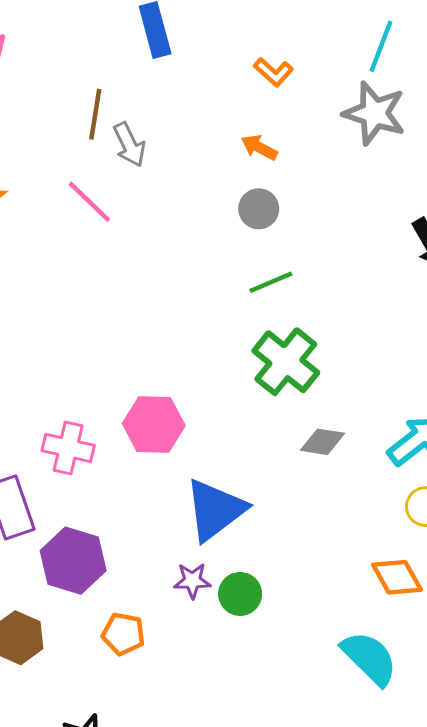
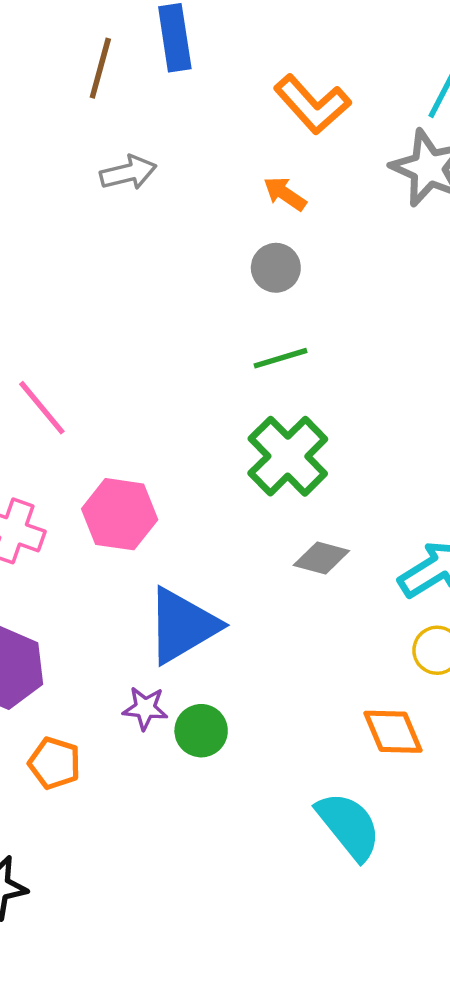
orange L-shape: (273, 72) -> (312, 104), size x1.6
brown line: (95, 114) -> (100, 68), moved
gray arrow: (129, 145) -> (128, 173), turned -84
pink line: (89, 202) -> (42, 408), moved

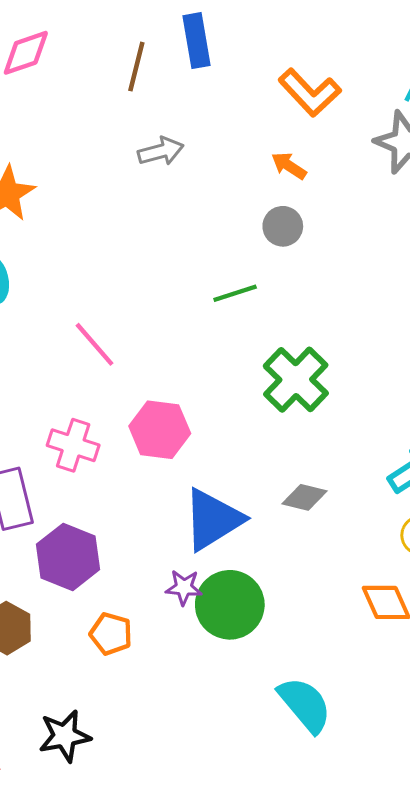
green line: (281, 358) -> (235, 293), moved
gray diamond: (321, 558) -> (304, 497), moved
green circle: (201, 731) -> (230, 605), size x1.6
cyan semicircle: (349, 826) -> (305, 705), moved

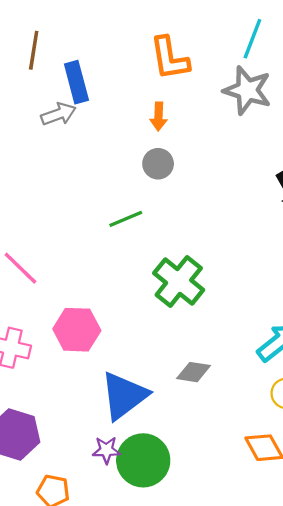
blue rectangle: (197, 41) -> (76, 82), moved
orange L-shape: (310, 93) -> (170, 58), turned 39
orange arrow: (289, 166) -> (159, 116), turned -116

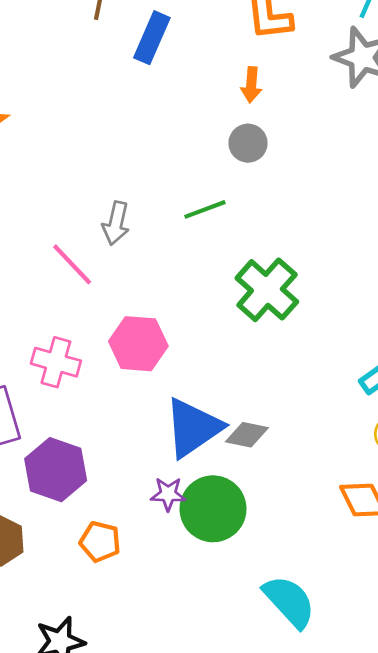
blue rectangle: (76, 82) -> (152, 38), turned 36
gray arrow: (58, 114) -> (116, 223), moved, turned 120
gray diamond: (194, 372) -> (247, 435), moved

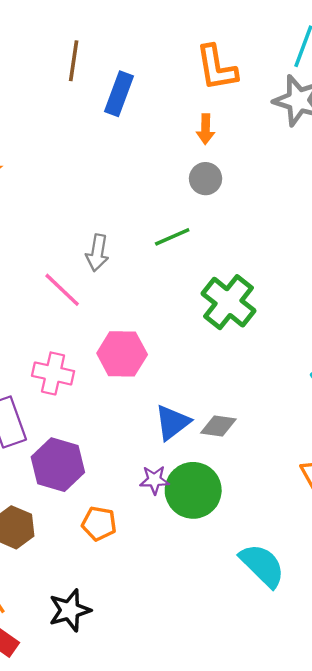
blue triangle: (193, 428) -> (172, 422), size x0.7

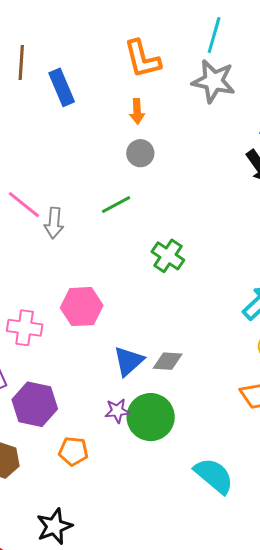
blue rectangle: (119, 94) -> (62, 87), turned -39
pink line: (62, 290) -> (24, 205), moved
green cross: (229, 302) -> (168, 256), size x0.7

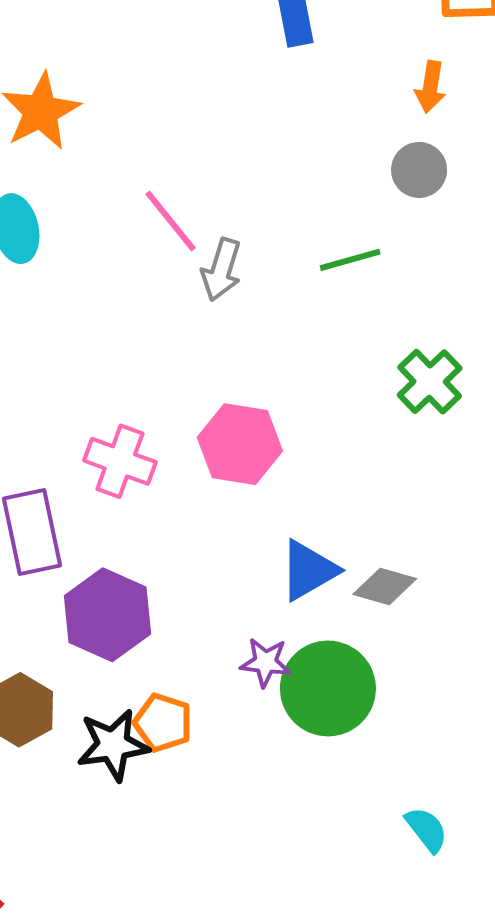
cyan semicircle: (214, 476) -> (427, 829), size x0.6
black star: (54, 526) -> (113, 745), moved

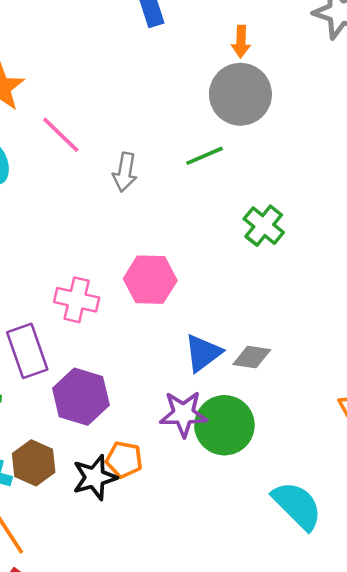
gray circle: (419, 170) -> (240, 94), size x1.8
pink line: (171, 221) -> (61, 135), moved
purple star: (265, 662) -> (183, 414), size x1.5
cyan semicircle: (427, 829) -> (297, 506), size x1.8

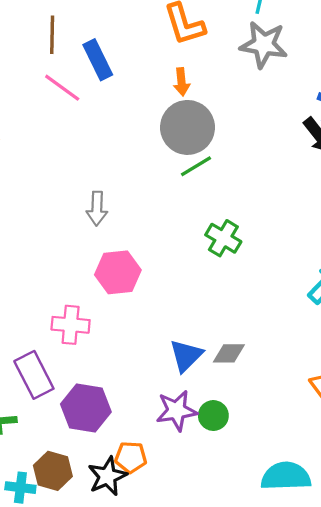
pink line: (61, 135) -> (62, 88), moved
green line: (205, 156) -> (196, 166), moved
pink hexagon: (150, 280) -> (118, 272), moved
green circle: (224, 425) -> (213, 416), size x0.6
cyan semicircle: (297, 506) -> (286, 476), turned -39

